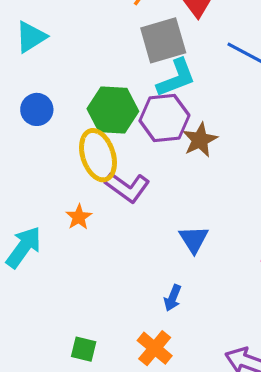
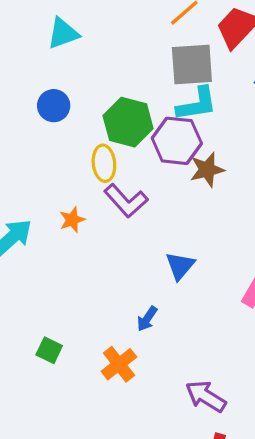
yellow ellipse: (98, 155) -> (104, 163), size x0.7

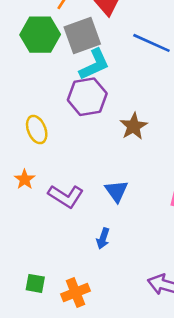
green hexagon: (128, 122) -> (40, 35), moved
brown star: (207, 170) -> (134, 126), moved
purple L-shape: (126, 201) -> (66, 196), moved
orange cross: (119, 364) -> (76, 292), moved, turned 32

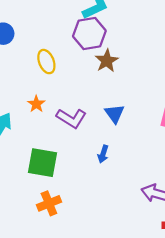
brown star: (134, 126) -> (107, 61), moved
green square: (35, 283) -> (42, 163), moved, size x1.8
orange cross: (76, 292) -> (49, 203), moved

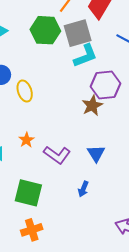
purple hexagon: (89, 34) -> (105, 85), moved
yellow ellipse: (46, 62) -> (25, 91), moved

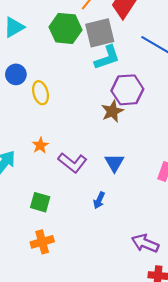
green square: (28, 193) -> (40, 202), size x0.7

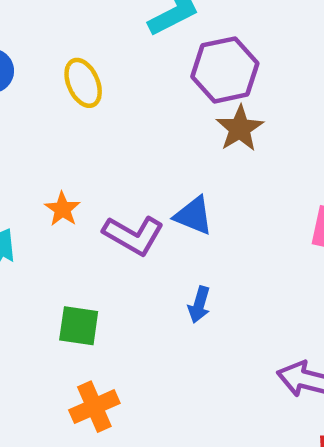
yellow ellipse: (41, 93) -> (83, 83), moved
brown star: (112, 111) -> (240, 128), moved
blue triangle: (114, 163) -> (193, 216), moved, turned -30

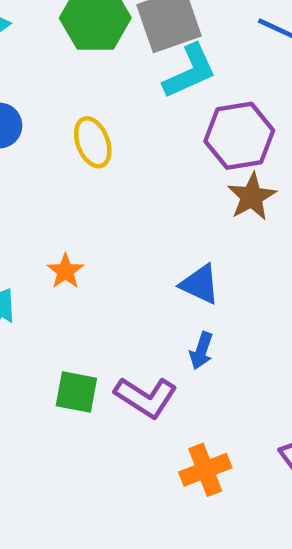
purple L-shape: (133, 235) -> (146, 397), moved
blue arrow: (199, 305) -> (201, 351), moved
orange cross: (94, 407) -> (205, 470), moved

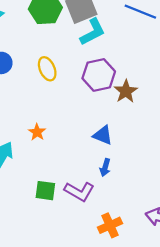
purple hexagon: (239, 136) -> (99, 75), moved

